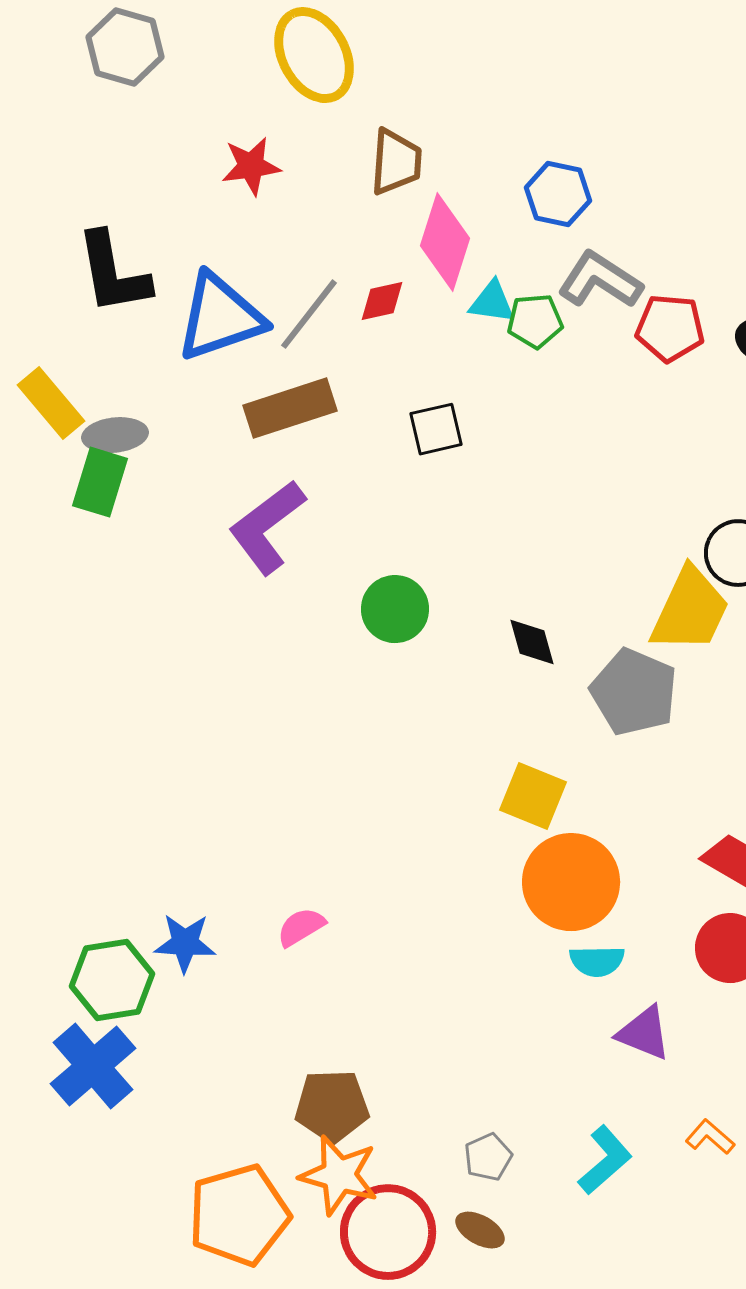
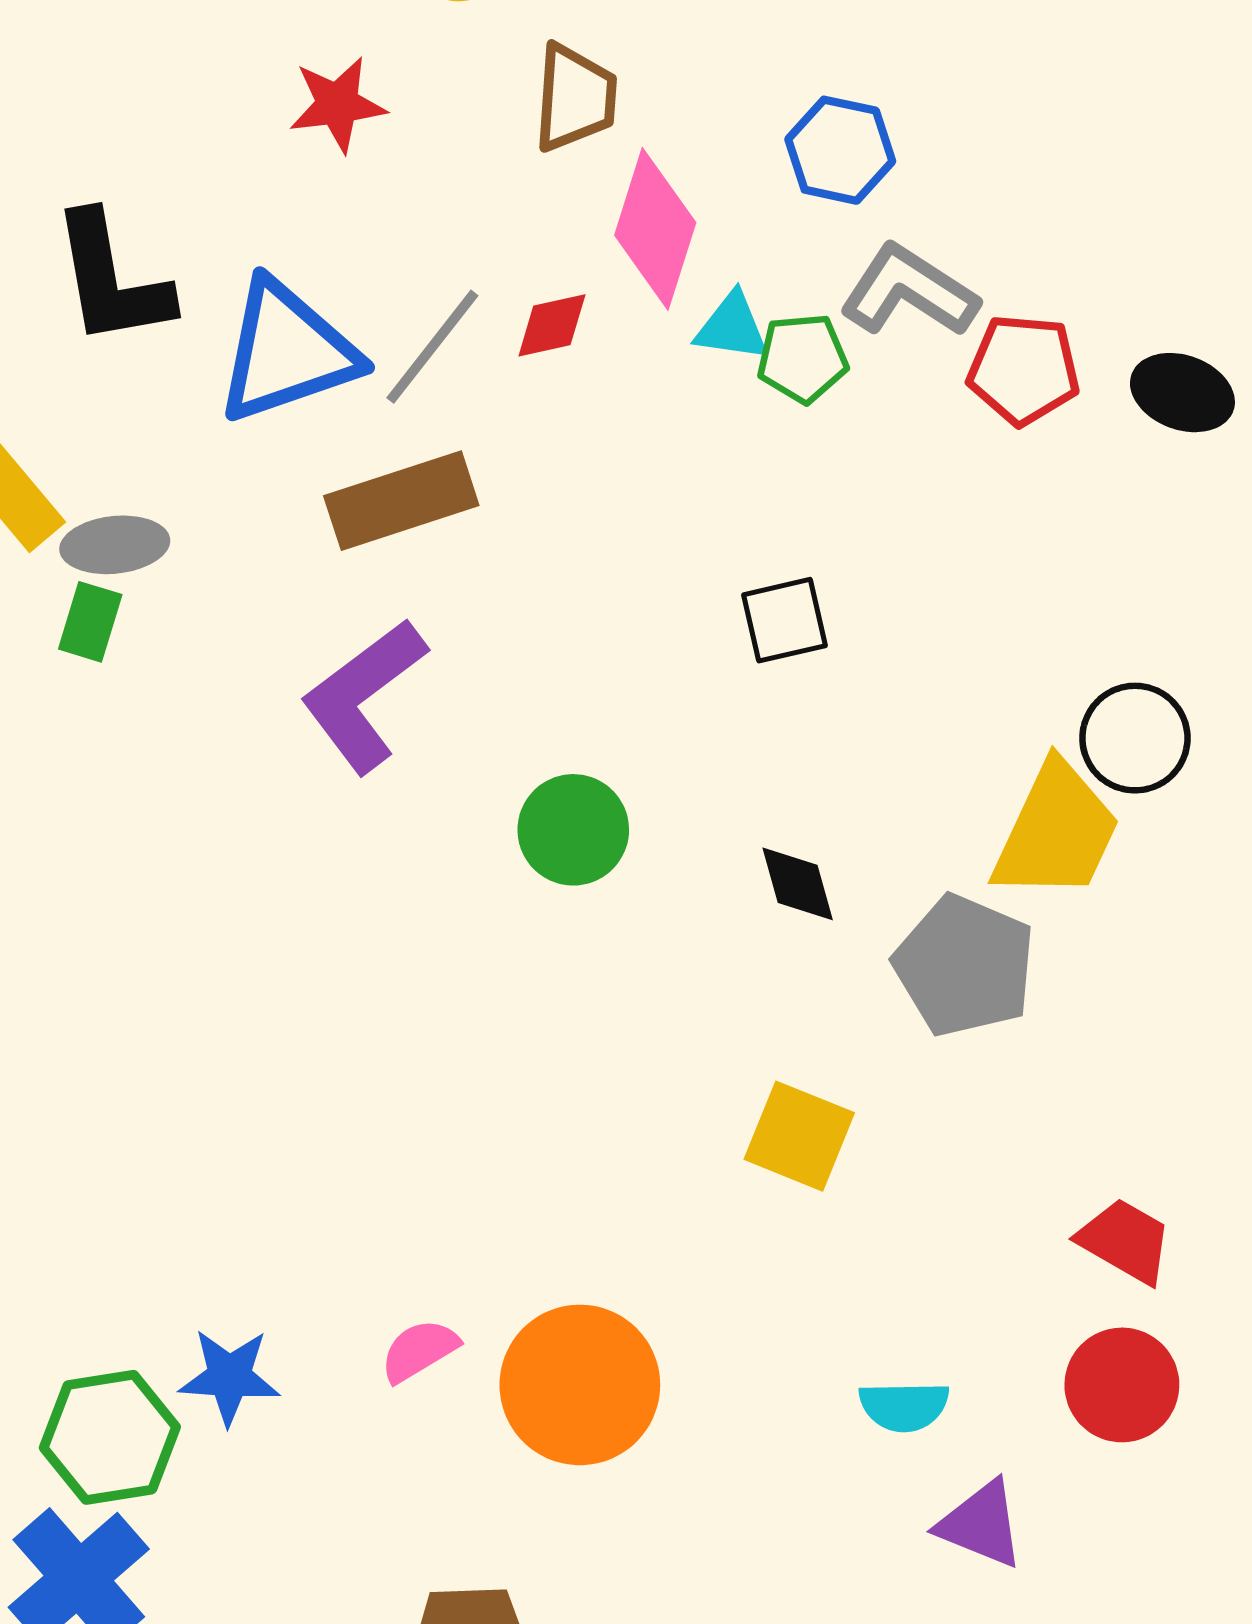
black square: (436, 429) -> (785, 620), moved
green rectangle: (100, 482) -> (90, 622), size x0.7
orange circle: (571, 882) -> (580, 1385), moved

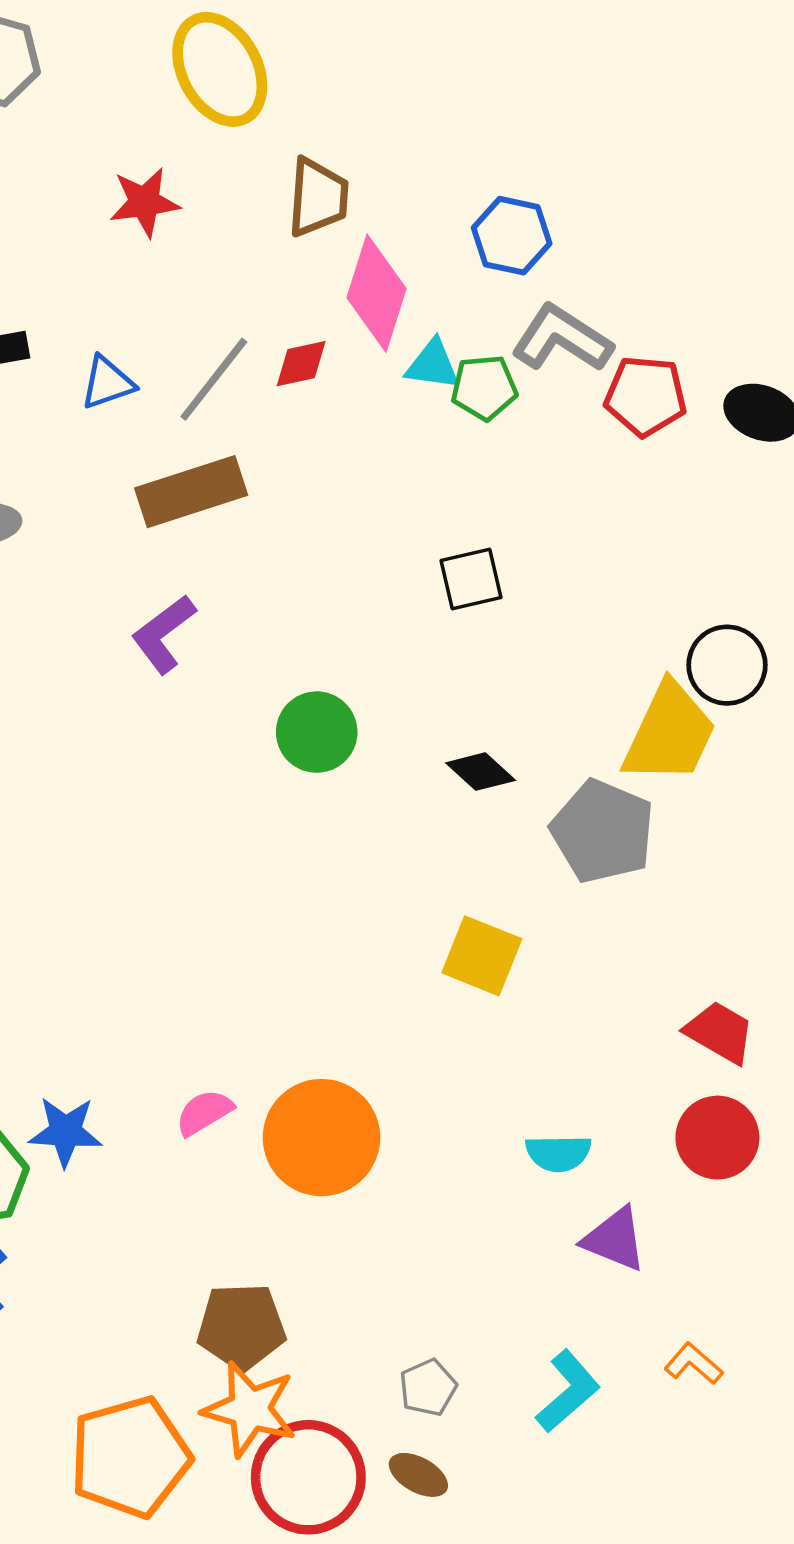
blue triangle: (287, 352) -> (107, 383), size x0.5
purple L-shape: (364, 696) -> (164, 634), size x0.7
black diamond: (798, 884) -> (481, 772), turned -32

